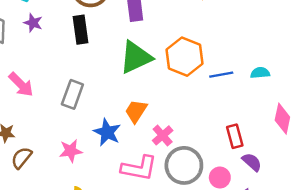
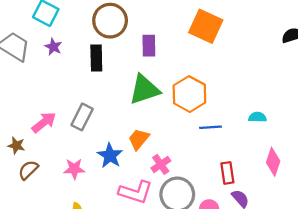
blue line: (221, 75) -> (210, 127), moved
pink arrow: (21, 84) -> (44, 122), moved, turned -90

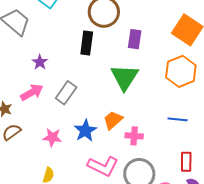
purple star: (53, 47) -> (40, 62), moved
green triangle: (144, 90) -> (125, 77), turned -48
orange hexagon: (189, 94) -> (181, 71), moved
pink cross: (161, 164) -> (134, 136), moved, turned 30

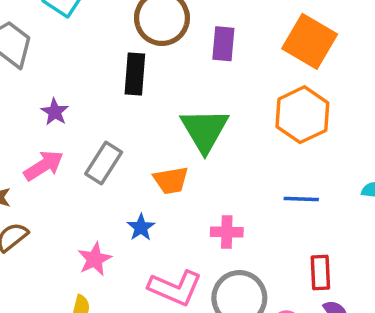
purple rectangle: (135, 39) -> (223, 44), moved
orange trapezoid: (113, 120) -> (171, 180), moved, turned -145
blue star: (85, 131) -> (141, 227), size x0.7
pink star: (52, 137) -> (95, 259), moved, turned -30

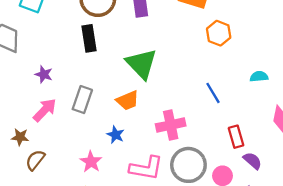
orange hexagon: (302, 115) -> (219, 33), moved, size x0.7
blue line: (301, 199) -> (213, 93), turned 70
pink cross: (227, 232) -> (171, 125), size x1.4

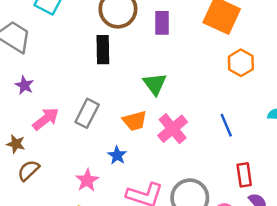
green triangle: (141, 64) -> (155, 84), size x0.7
purple star: (44, 74) -> (24, 85), moved
pink cross: (171, 125) -> (173, 129), moved, turned -36

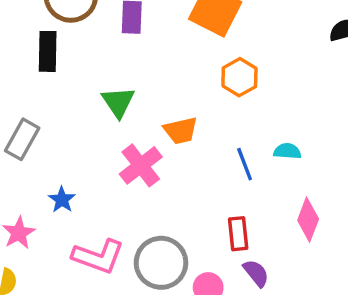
orange trapezoid: (135, 121) -> (181, 130), moved
blue line: (226, 125) -> (245, 164), moved

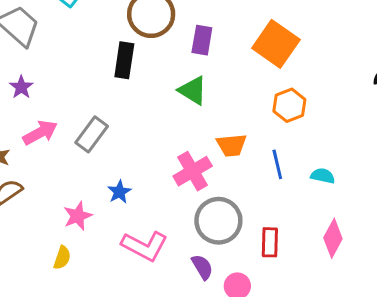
green triangle: (118, 102) -> (193, 90), moved, turned -32
blue line: (245, 164) -> (277, 164), moved
gray circle: (161, 263) -> (218, 221), moved
purple semicircle: (256, 273) -> (202, 267), moved

